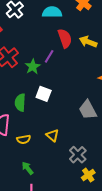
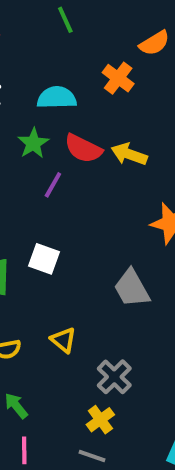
red semicircle: (65, 38) -> (83, 149), turned 138
green star: (33, 67) -> (33, 143), moved
yellow cross: (88, 175) -> (100, 420), moved

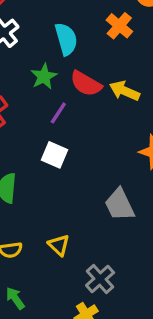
cyan semicircle: (57, 98) -> (66, 39), turned 72
white square: (44, 259) -> (55, 155), moved

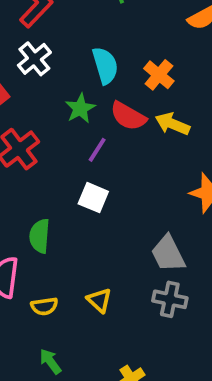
orange cross: (119, 26) -> (159, 75), moved
gray cross: (100, 279) -> (170, 299), moved, turned -36

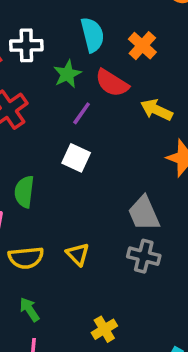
white cross: (34, 59) -> (26, 45), moved, turned 36
yellow arrow: (172, 124) -> (156, 110), moved
yellow semicircle: (44, 306) -> (26, 258), size x1.4

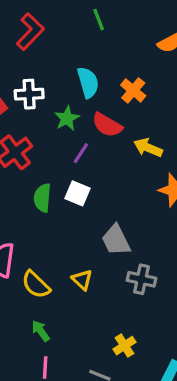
green semicircle: (24, 192) -> (42, 198), moved
gray trapezoid: (144, 213) -> (116, 240), moved
yellow semicircle: (26, 258) -> (36, 285), turned 52
yellow cross: (104, 329) -> (124, 346), moved

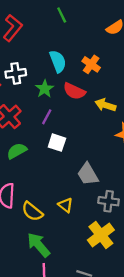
purple line: (81, 153) -> (47, 117), moved
green semicircle: (42, 198) -> (17, 151), moved, turned 60
green arrow: (41, 331) -> (39, 245), size x1.6
yellow cross: (124, 346) -> (101, 235), moved, size x1.6

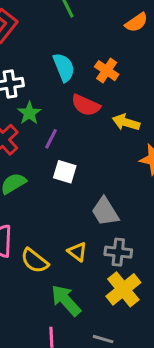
green star: (45, 89) -> (29, 113), moved
gray cross: (109, 201) -> (118, 252), moved
green arrow: (39, 245) -> (66, 300), moved

